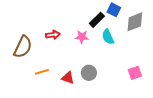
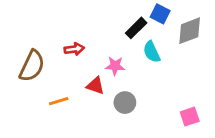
pink star: (82, 37) -> (115, 66), moved
pink square: (135, 73) -> (190, 117), moved
red triangle: (68, 78) -> (95, 86), moved

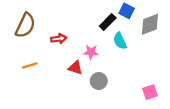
brown semicircle: (32, 66) -> (25, 25), moved
orange line: (59, 101) -> (30, 65), moved

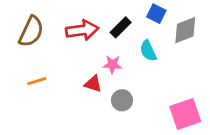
black rectangle: (108, 22) -> (121, 27), moved
red arrow: (59, 39) -> (82, 30), moved, size x1.6
pink square: (150, 92) -> (185, 114), size x1.6

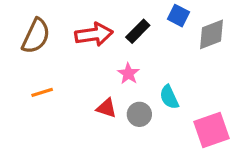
cyan semicircle: (148, 51) -> (169, 97), moved
pink star: (112, 65) -> (128, 74), turned 30
red triangle: (93, 84) -> (106, 108), moved

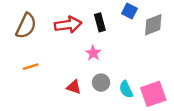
black rectangle: (138, 31) -> (100, 22), turned -60
cyan semicircle: (169, 97) -> (126, 89), moved
red triangle: (106, 108) -> (74, 87), moved

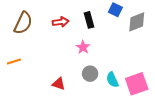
red arrow: (68, 25) -> (61, 22), size x0.7
orange line: (31, 67) -> (14, 61), moved
red triangle: (74, 87) -> (59, 84), moved

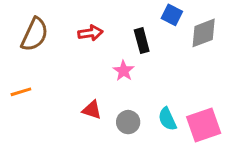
black rectangle: (89, 20) -> (142, 41), moved
gray circle: (90, 74) -> (128, 122), moved
red triangle: (59, 84) -> (92, 110), moved

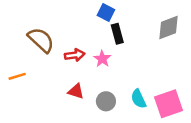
blue square: (172, 15) -> (106, 13), moved
red arrow: (90, 33) -> (75, 55), moved
brown semicircle: (35, 34) -> (41, 40), moved, turned -72

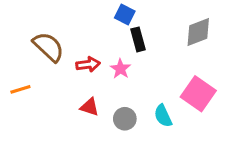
pink square: (168, 104) -> (198, 94), moved, turned -36

